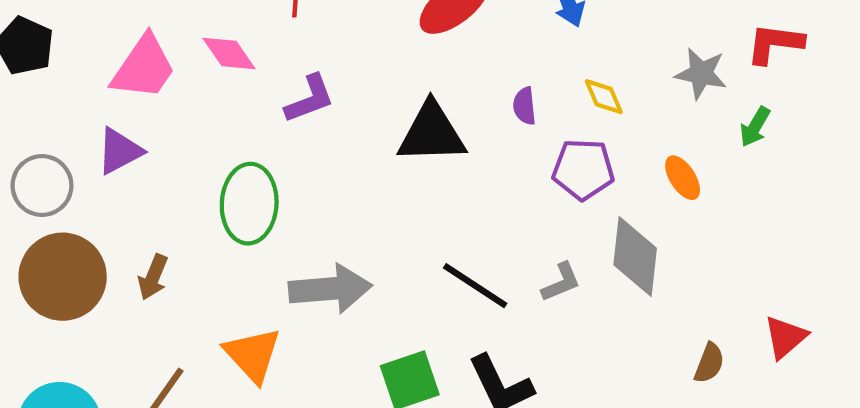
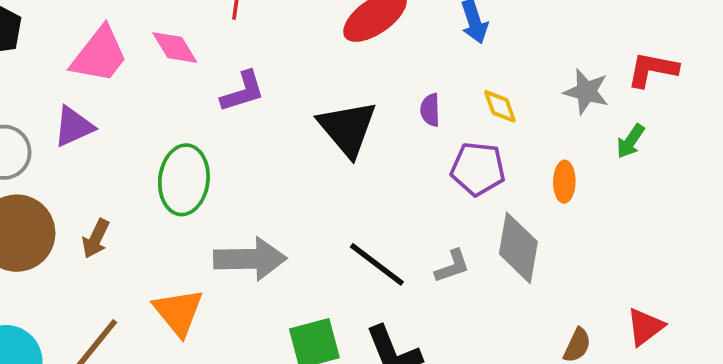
black triangle: (432, 133) -> (347, 128), turned 48
orange ellipse: (683, 178) -> (564, 182), turned 30

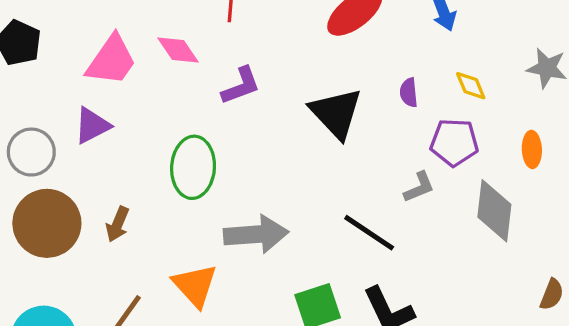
gray L-shape: (452, 266) -> (419, 187), moved

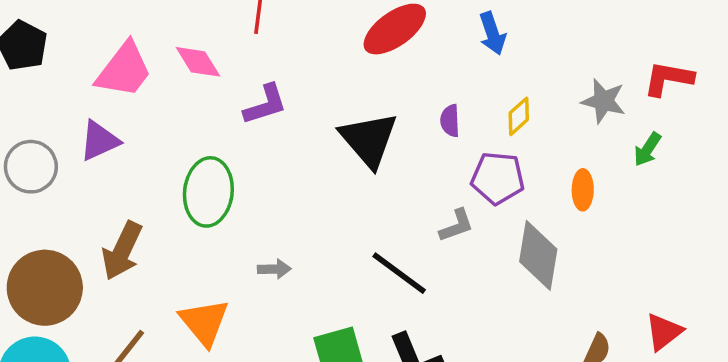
yellow diamond: (471, 86) -> (519, 116), turned 68
brown circle: (47, 223) -> (45, 288), moved
brown arrow: (118, 224) -> (122, 251), size x1.5
gray arrow: (256, 234) -> (274, 269), size x0.5

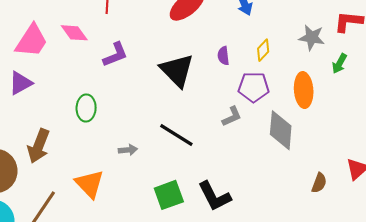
orange ellipse: (583, 190) -> (304, 90), size x1.5
green ellipse: (208, 192) -> (86, 108), size x0.7
black line: (399, 273) -> (176, 135), moved

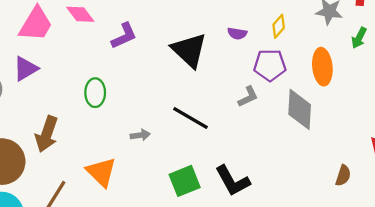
purple semicircle: (223, 56) -> (237, 33), turned -72
brown semicircle: (319, 183) -> (343, 175), moved

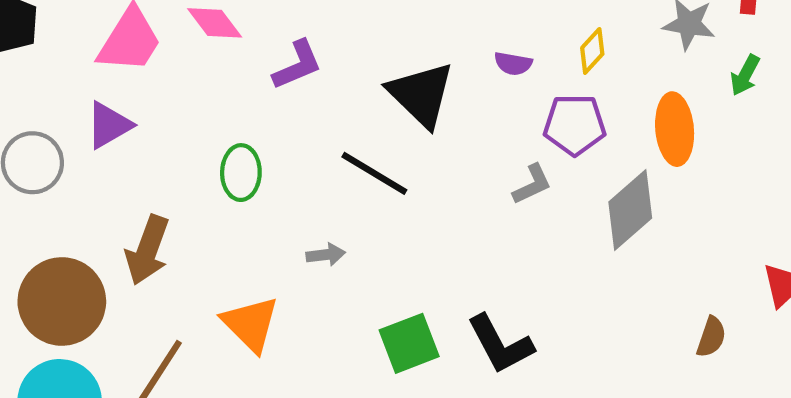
gray diamond: (300, 109) -> (630, 210), turned 45
black line: (191, 118) -> (374, 173), moved

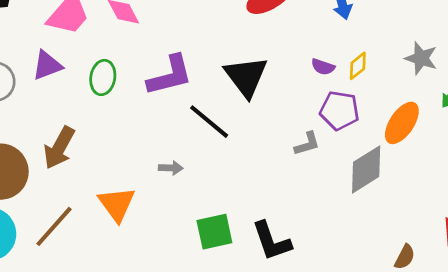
purple semicircle: (513, 64) -> (323, 67), moved
purple L-shape: (297, 65) -> (170, 75), moved, size x1.4
orange ellipse: (675, 129) -> (402, 123), turned 30
green ellipse: (241, 173) -> (103, 77), moved

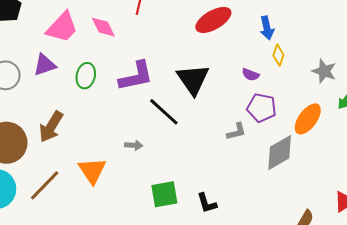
yellow diamond: (358, 66) -> (278, 55), moved, turned -35
black L-shape: (272, 241) -> (207, 203), size x0.7

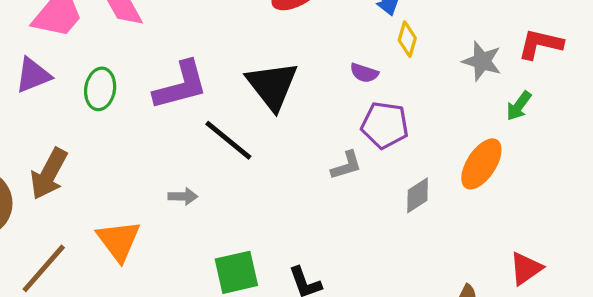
orange ellipse: (308, 119) -> (481, 164), moved
gray diamond: (280, 153) -> (418, 195), size x0.6

